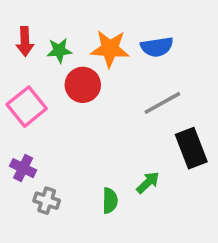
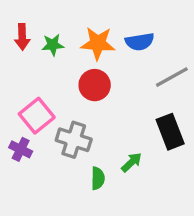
red circle: (83, 85) -> (95, 85), moved
gray line: (162, 103) -> (172, 77), moved
pink square: (27, 107) -> (37, 116), moved
gray cross: (47, 201) -> (74, 140), moved, size x1.5

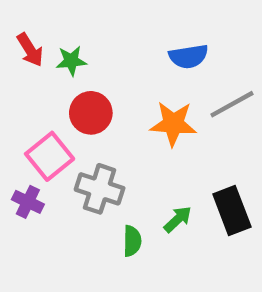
red arrow: (22, 37) -> (30, 50), turned -30
orange star: (98, 43) -> (173, 124), moved
red circle: (95, 85) -> (91, 113), moved
black rectangle: (170, 132) -> (232, 211), moved

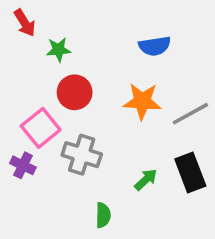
red arrow: (30, 50) -> (25, 23), moved
gray line: (232, 104) -> (190, 114), moved
green semicircle: (132, 241) -> (103, 215), moved

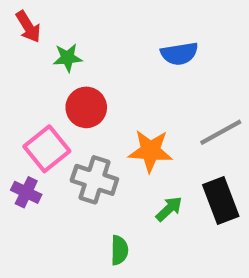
orange star: (142, 101) -> (150, 151), moved

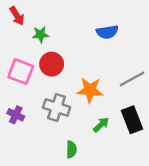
pink square: (47, 149) -> (21, 72), moved, turned -30

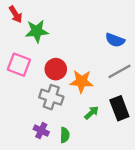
blue semicircle: (107, 32) -> (115, 40), moved, turned 30
green star: (40, 34) -> (37, 31), size x1.5
red circle: (52, 64) -> (56, 69), moved
purple cross: (16, 115) -> (41, 131), moved

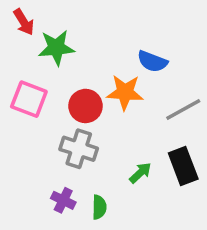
blue semicircle: (115, 40) -> (152, 61), moved
orange star: (81, 81) -> (125, 92), moved

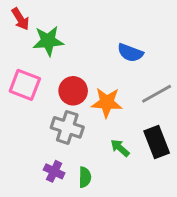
orange star: (125, 92) -> (107, 103), moved
green arrow: (140, 173) -> (120, 148), turned -96

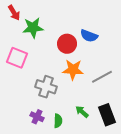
red circle: (73, 91) -> (67, 44), moved
gray line: (157, 94) -> (102, 77), moved
black rectangle: (157, 142) -> (107, 115), moved
green arrow: (120, 148) -> (82, 112), moved

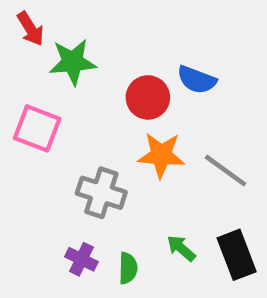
gray line: (102, 77) -> (225, 171), turned 65

